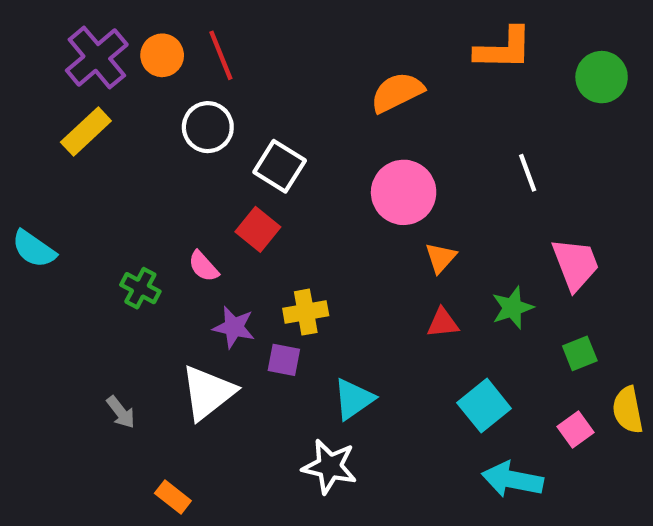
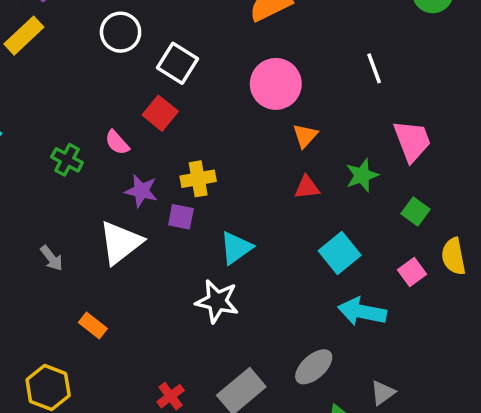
green square: (580, 353) -> (416, 212), turned -32

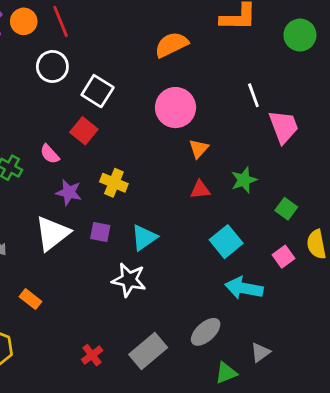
pink trapezoid: (412, 141) -> (284, 127), moved
yellow cross: (198, 179) -> (114, 183), turned 32
purple square: (181, 217) -> (100, 232), moved

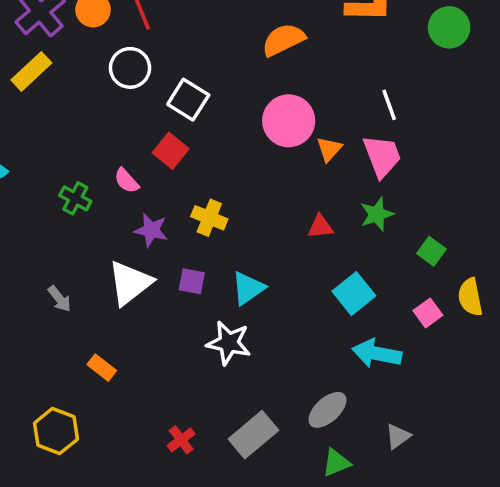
pink trapezoid: (284, 127) -> (382, 156), moved
orange triangle: (199, 149) -> (329, 149), moved
green triangle: (226, 373) -> (336, 463), moved

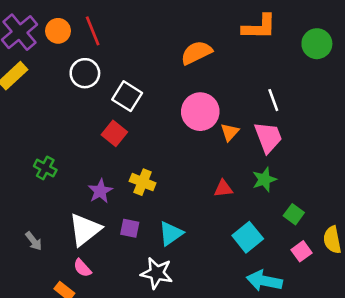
pink semicircle: (126, 181) -> (82, 268), moved
purple star: (151, 230) -> (100, 191), turned 30
green square: (431, 251) -> (294, 214), moved

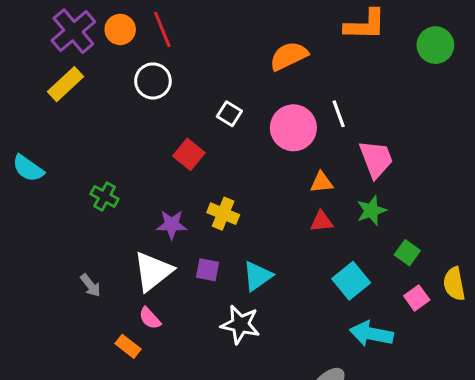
white square: (127, 96) -> (229, 114), moved, size x0.7
white line: (273, 100) -> (339, 114), moved
orange triangle: (230, 132) -> (321, 182), moved, turned 42
purple star: (100, 191) -> (172, 225), turned 30

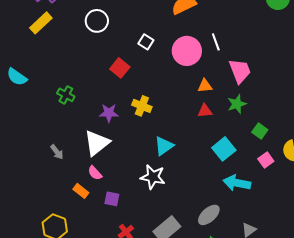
purple square: (208, 270) -> (112, 199), moved

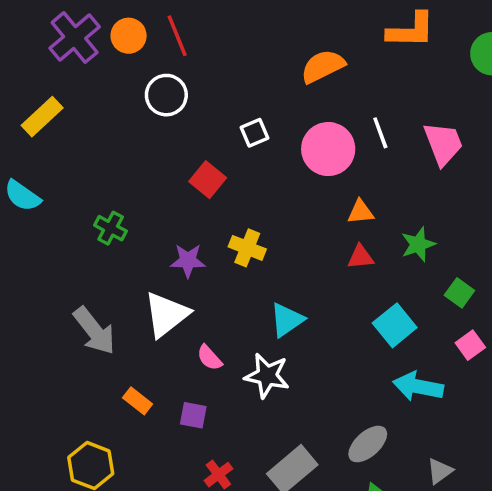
yellow rectangle: (41, 23) -> (42, 117), moved
white square: (146, 42) -> (254, 133), turned 35
pink trapezoid: (240, 71) -> (443, 144), moved
gray arrow: (57, 152) -> (94, 331), size x1.8
pink semicircle: (95, 173) -> (209, 358), moved

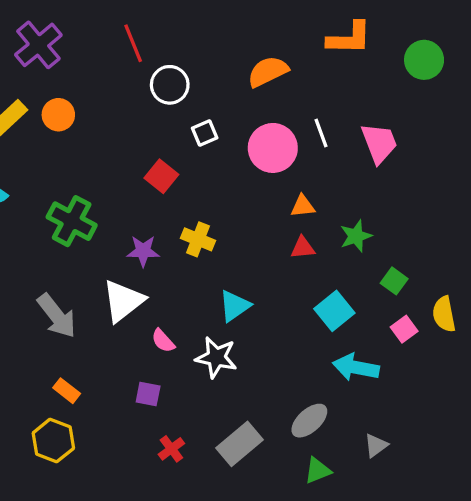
orange circle: (129, 36) -> (58, 115), moved
white circle: (166, 95) -> (170, 85), moved
green cross: (111, 228) -> (72, 221), size x1.6
orange rectangle: (138, 401) -> (67, 391), moved

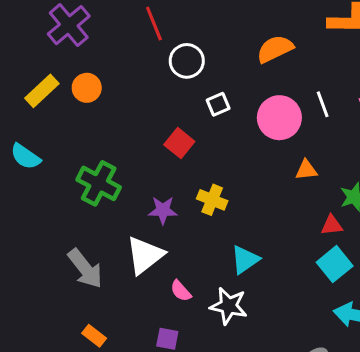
red triangle: (303, 248) -> (332, 225), moved

